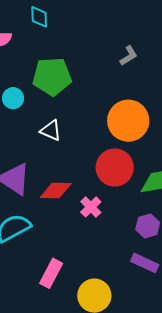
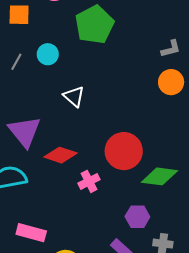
green pentagon: (52, 77) -> (94, 25), moved, turned 30
orange circle: (128, 121) -> (171, 82), moved, size x0.6
pink rectangle: (51, 273) -> (31, 233), turned 60

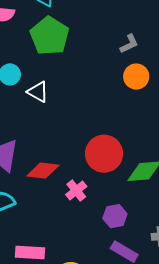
white triangle: (74, 96) -> (38, 92), moved
purple hexagon: (137, 217) -> (115, 216), moved

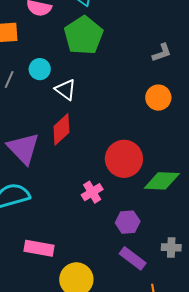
orange circle: (136, 77) -> (158, 98), moved
red diamond: (43, 171) -> (61, 129), moved, turned -56

